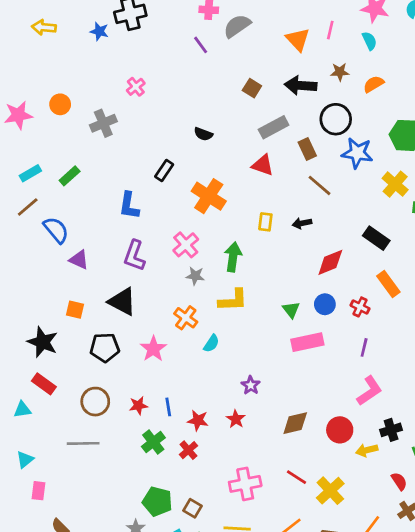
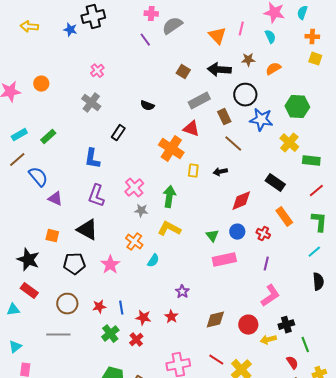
gray cross: (103, 123) -> (91, 103), moved, turned -30
orange cross: (209, 196) -> (171, 149), moved
yellow L-shape: (233, 300) -> (169, 229), turned -150

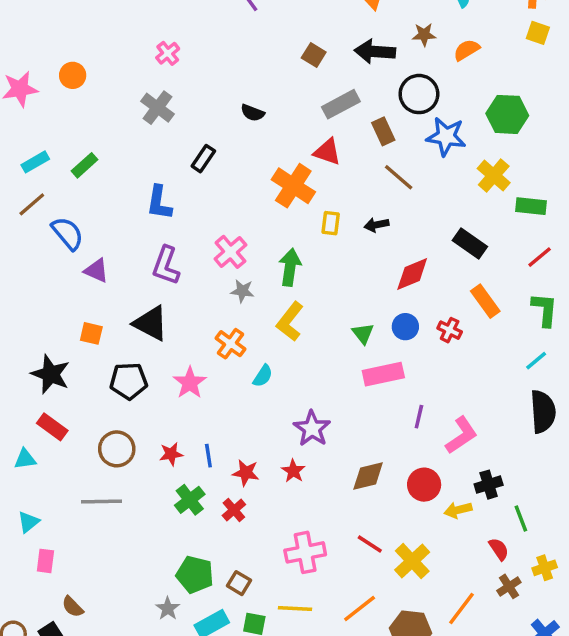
yellow L-shape: (169, 229) -> (290, 322), turned -80
purple line: (266, 264) -> (419, 417), moved
black semicircle: (318, 282) -> (543, 412), size x1.4
purple star: (182, 292) -> (312, 429), size x1.5

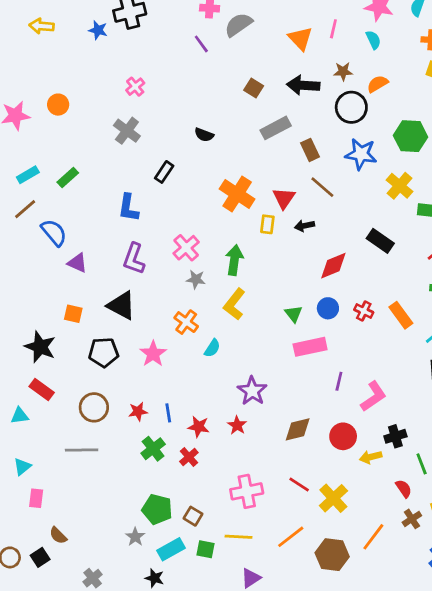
black circle: (419, 94) -> (351, 107), moved
red triangle: (327, 152) -> (284, 198), moved, turned 45
orange rectangle: (485, 301) -> (401, 315), moved

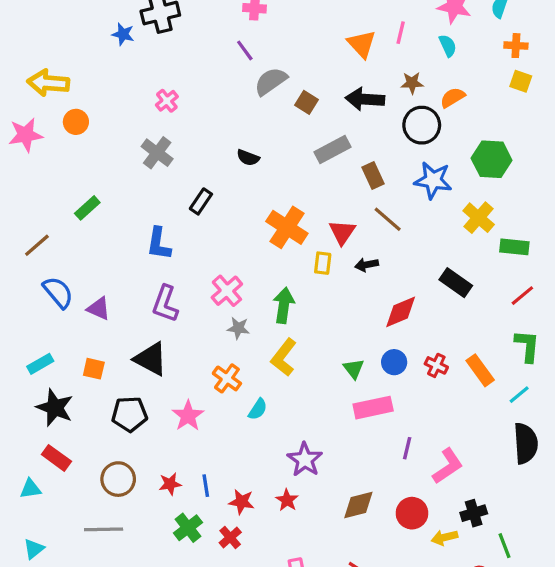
gray semicircle: (238, 25) -> (271, 81), moved
yellow arrow: (42, 26) -> (48, 83), moved, size x1.4
cyan rectangle: (28, 175) -> (40, 364), moved
blue semicircle: (54, 233) -> (58, 292), moved

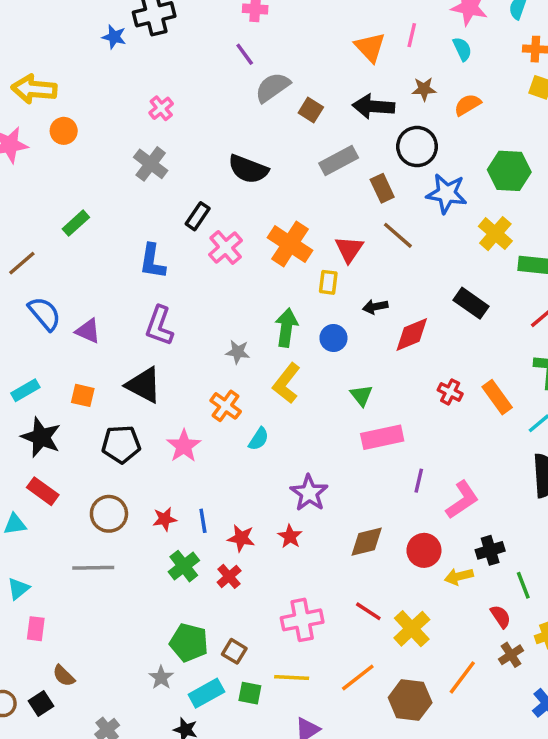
black circle: (422, 125) -> (417, 147), moved
black semicircle: (248, 158) -> (248, 169), size x1.6
black arrow: (367, 265) -> (375, 307), moved
pink cross: (227, 291) -> (226, 247), moved
blue circle: (394, 362) -> (333, 338), moved

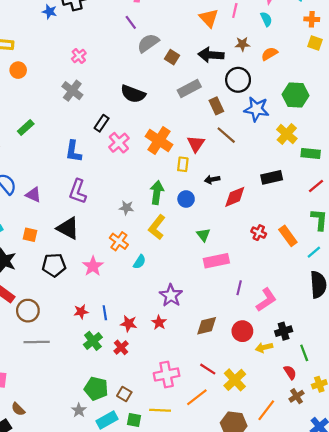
black rectangle: (471, 303) -> (272, 177), turned -48
brown circle: (109, 514) -> (28, 311), moved
orange line: (358, 677) -> (197, 397), moved

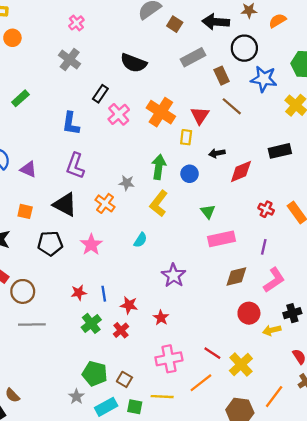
orange cross: (119, 241) -> (105, 203), moved
purple line: (239, 288) -> (264, 247), moved
red star: (159, 322) -> (161, 318), moved
brown diamond: (207, 326) -> (236, 277), moved

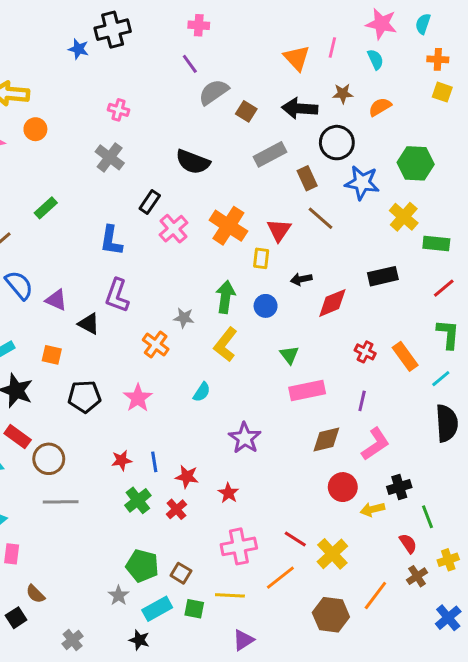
pink cross: (76, 23) -> (119, 110), turned -35
black triangle: (65, 205) -> (89, 324), moved, size x0.7

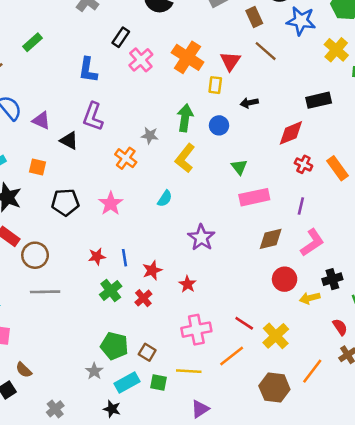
red diamond: (332, 303) -> (291, 133), moved
red star: (187, 477) -> (152, 270), turned -30

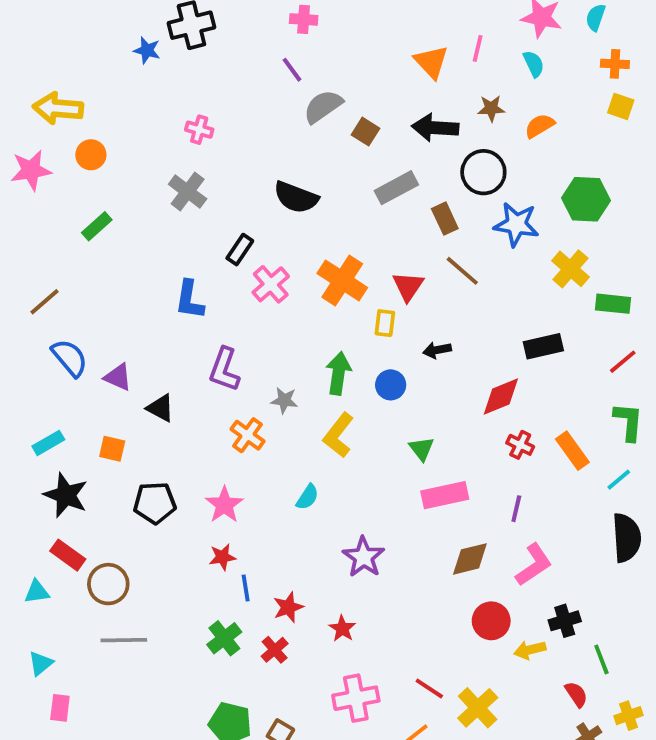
green rectangle: (33, 42) -> (97, 226), moved
purple L-shape: (93, 117) -> (224, 369), moved
red star: (97, 256) -> (222, 557), moved

